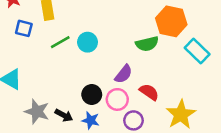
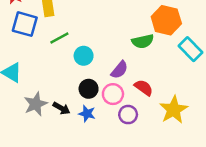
blue square: (24, 28) -> (25, 24), size x1.5
cyan circle: (88, 42) -> (84, 56), moved
gray star: (37, 111) -> (36, 104), turned 30

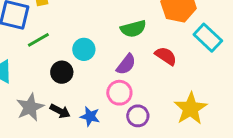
green line: (59, 38) -> (38, 40), moved
green semicircle: (143, 41) -> (133, 29), moved
red semicircle: (144, 88) -> (166, 56), moved
black circle: (89, 89) -> (62, 72), moved

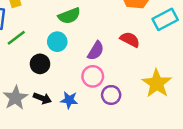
green semicircle: (133, 29) -> (69, 16), moved
cyan rectangle: (208, 38) -> (165, 19), turned -65

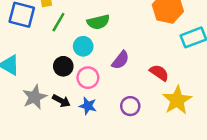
green line: (16, 38) -> (58, 22), moved, turned -30
red semicircle: (130, 40) -> (159, 73), moved
pink circle: (93, 76) -> (88, 78), moved

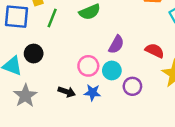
cyan circle: (83, 46) -> (112, 70), moved
black circle: (63, 66) -> (34, 54), moved
gray star: (35, 97) -> (25, 96), moved

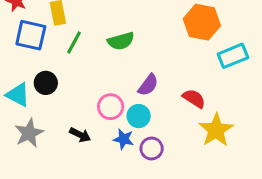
purple circle: (132, 86) -> (152, 149), moved
blue star: (92, 93) -> (124, 139), moved

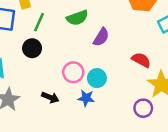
black circle: (46, 83) -> (32, 48), moved
purple semicircle: (148, 85) -> (101, 37), moved
purple circle: (152, 149) -> (143, 108), moved

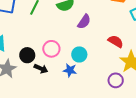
black circle: (32, 48) -> (27, 55), moved
pink circle: (73, 72) -> (51, 49), moved

